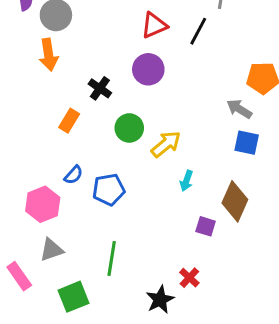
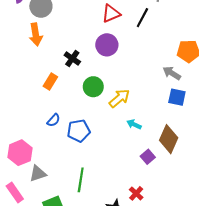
cyan arrow: (186, 181) -> (134, 124), turned 96
pink hexagon: (43, 204) -> (20, 153), moved
purple square: (206, 226) -> (148, 157), turned 32

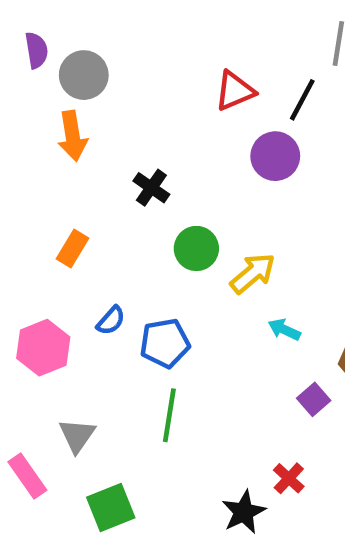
purple circle: (107, 45) -> (275, 156), moved
orange rectangle: (50, 82) -> (73, 248), moved
pink hexagon: (20, 153) -> (43, 348), moved
gray triangle: (38, 174) -> (77, 435), turned -36
green line: (81, 180) -> (169, 415), moved

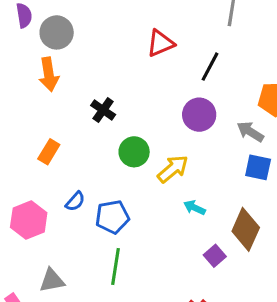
black line: (302, 100) -> (210, 67), moved
purple circle: (275, 156) -> (199, 115), moved
gray triangle: (77, 435) -> (52, 280), turned 44

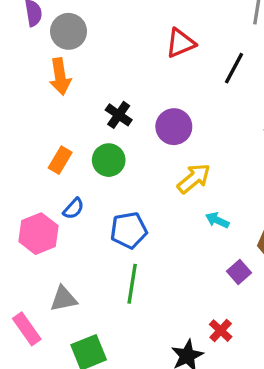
purple circle: (199, 115) -> (174, 127), moved
green circle: (134, 152) -> (109, 160), moved
blue semicircle: (75, 201) -> (74, 209), moved

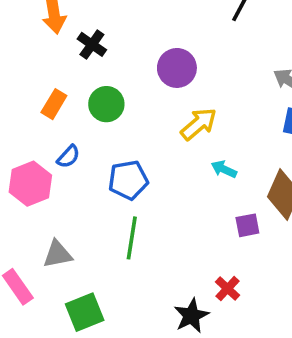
black cross: (119, 115) -> (92, 44), moved
purple square: (239, 272) -> (247, 225), turned 30

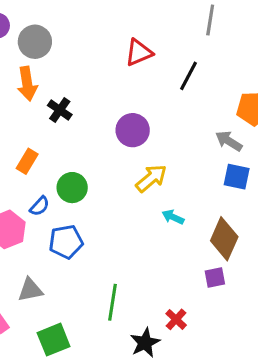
green circle: (106, 104) -> (72, 188), moved
blue pentagon: (128, 180) -> (66, 242), moved
purple square: (247, 225) -> (215, 278), moved
green line: (132, 238) -> (112, 302), moved

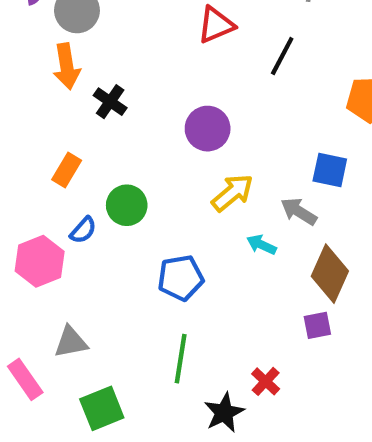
gray arrow: (229, 141) -> (299, 211), moved
blue square: (237, 177) -> (330, 170), moved
blue pentagon: (66, 242) -> (181, 278), moved

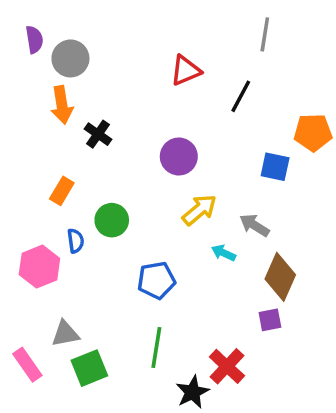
blue square: (330, 170) -> (275, 167), moved
blue semicircle: (83, 230) -> (76, 241), turned -50
red cross: (266, 381) -> (227, 366), size x1.5
green square: (102, 408) -> (89, 368), moved

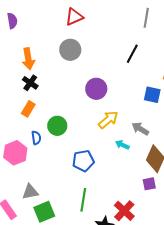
gray circle: (70, 58) -> (70, 50), moved
red triangle: (186, 71) -> (74, 17), moved
black cross: (98, 134) -> (30, 83), moved

